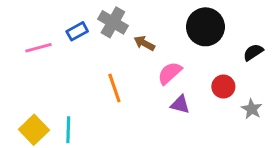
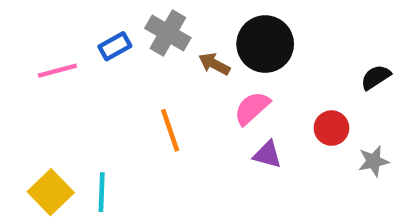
black circle: (205, 27) -> (265, 44), moved
gray star: (252, 109) -> (373, 161), turned 30

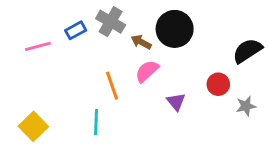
black semicircle: (376, 77) -> (247, 51), size x1.5
pink semicircle: (252, 108) -> (147, 71), moved
purple triangle: (267, 155) -> (176, 102), turned 36
cyan line: (102, 192) -> (96, 122), moved

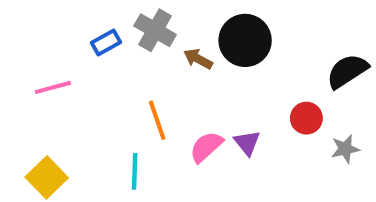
pink line: (38, 46) -> (53, 87), moved
pink semicircle: (147, 71) -> (206, 147), moved

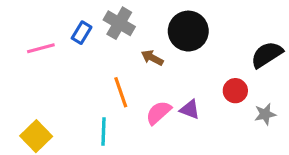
blue rectangle: (106, 42) -> (82, 33), turned -30
brown arrow: (198, 59) -> (152, 58), moved
pink line: (53, 87) -> (41, 48), moved
purple triangle: (247, 143) -> (190, 109), turned -30

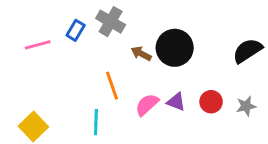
black circle: (188, 31) -> (175, 48), moved
red circle: (235, 91) -> (211, 102), moved

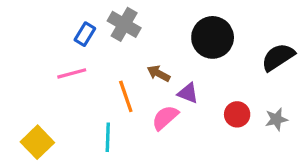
pink line: (38, 45) -> (72, 73), moved
black circle: (175, 48) -> (213, 37), moved
brown arrow: (141, 54) -> (159, 73), moved
purple triangle: (176, 102) -> (188, 93), moved

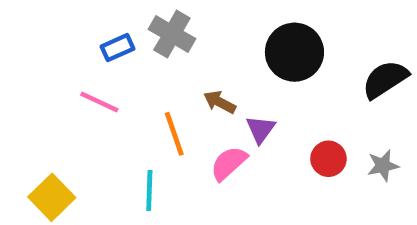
blue rectangle: (85, 34) -> (118, 48), turned 35
pink line: (72, 73) -> (99, 102), turned 40
purple triangle: (188, 93) -> (260, 129), turned 45

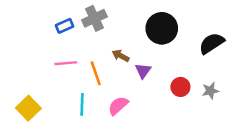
gray cross: (172, 34) -> (94, 18), turned 35
pink line: (99, 102) -> (66, 63), moved, turned -30
pink semicircle: (229, 163) -> (118, 106), moved

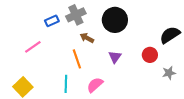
black circle: (162, 28) -> (115, 20), moved
brown arrow: (121, 56) -> (87, 38), moved
pink line: (66, 63) -> (33, 47), moved, turned -30
red circle: (180, 87) -> (150, 55), moved

